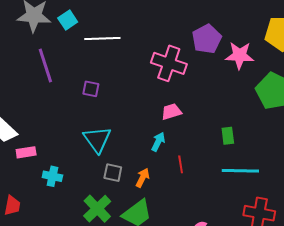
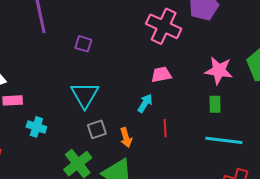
pink star: (240, 55) -> (219, 70), moved
gray square: (113, 173) -> (97, 129), turned -36
orange arrow: (143, 178) -> (126, 138), turned 132

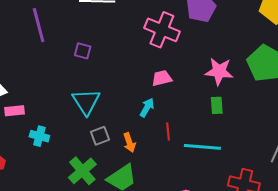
cyan line: (224, 140) -> (202, 147), moved

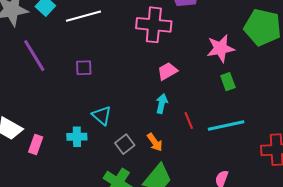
cyan triangle: (86, 102) -> (102, 115), size x0.7
pink rectangle: (14, 111) -> (36, 145), turned -48
cyan cross: (39, 136) -> (77, 137), moved

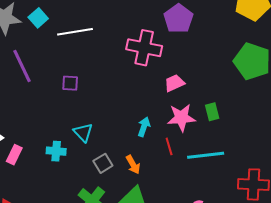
pink star: (220, 48) -> (181, 118), moved
pink trapezoid: (167, 71) -> (174, 83), moved

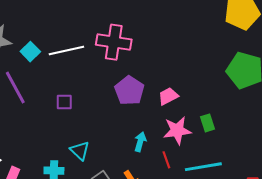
cyan square: (38, 18) -> (30, 52), moved
purple pentagon: (178, 19) -> (129, 91), moved
pink cross: (144, 48) -> (114, 42), moved

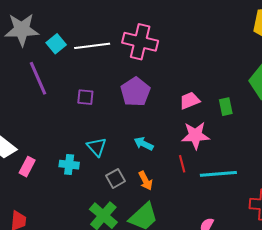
purple pentagon: (129, 91) -> (135, 92), moved
green rectangle: (208, 123) -> (226, 107), moved
cyan arrow: (140, 142) -> (144, 144), moved, turned -84

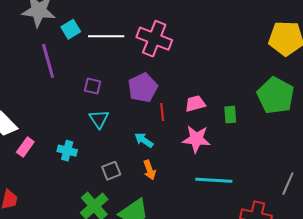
cyan triangle: (97, 147) -> (99, 119), moved
red line: (182, 164) -> (162, 112), moved
orange arrow: (146, 181) -> (150, 170), moved

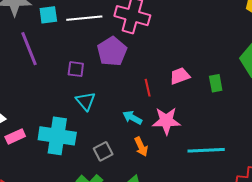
cyan square: (71, 29) -> (48, 15), turned 30
purple pentagon: (143, 88) -> (112, 51), moved
pink star: (196, 139) -> (166, 121), moved
pink rectangle: (25, 147) -> (15, 137), turned 36
cyan cross: (67, 151) -> (57, 136), size x1.8

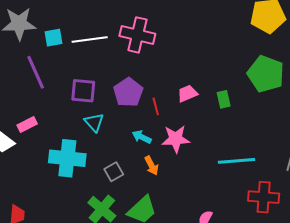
purple pentagon: (112, 51) -> (128, 92), moved
purple square: (76, 69) -> (83, 91), size x1.5
pink rectangle: (15, 137) -> (27, 124), moved
cyan line: (206, 150) -> (236, 161), moved

